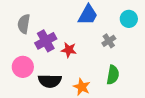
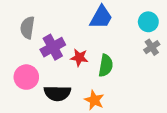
gray cross: (109, 41) -> (152, 47), moved
green semicircle: (113, 75) -> (106, 66), moved

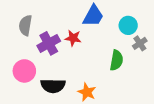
cyan circle: (148, 22) -> (128, 25), moved
red star: (79, 58) -> (73, 38), moved
green semicircle: (106, 66) -> (117, 60), moved

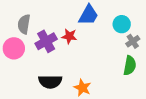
green semicircle: (117, 60) -> (130, 65), moved
pink circle: (24, 71) -> (14, 48), moved

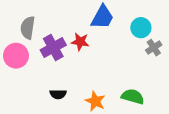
green semicircle: (130, 65) -> (133, 97), moved, turned -84
black semicircle: (50, 82) -> (58, 94), size x0.6

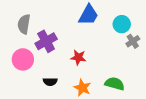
red star: (80, 42) -> (78, 57), moved
pink circle: (16, 56) -> (23, 59), moved

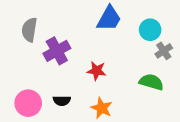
pink circle: (23, 59) -> (28, 103), moved
green semicircle: (115, 84) -> (151, 82), moved

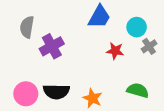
red star: (97, 71) -> (115, 51), moved
green semicircle: (151, 82) -> (138, 90), moved
black semicircle: (62, 101) -> (56, 92), size x1.6

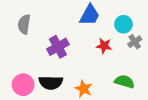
purple cross: (52, 46) -> (58, 47), moved

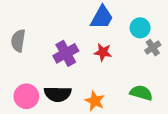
gray semicircle: (24, 24) -> (18, 41), moved
red star: (104, 46) -> (103, 52), moved

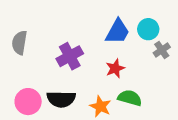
blue trapezoid: (102, 17) -> (118, 32), moved
red star: (103, 52) -> (115, 68), moved, turned -30
green semicircle: (141, 93) -> (130, 98), moved

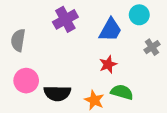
cyan circle: (148, 29) -> (139, 15), moved
purple cross: (70, 56) -> (65, 19), moved
pink circle: (28, 102) -> (26, 81), moved

